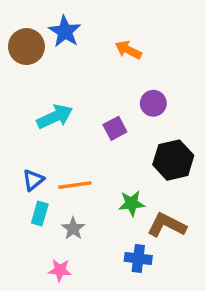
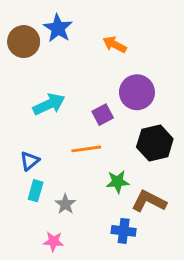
purple circle: (153, 103) -> (137, 92), size x1.5
orange line: (75, 185) -> (86, 149), moved

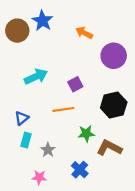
purple circle: (137, 92) -> (114, 56), moved
blue cross: (124, 231) -> (80, 170), moved, turned 35

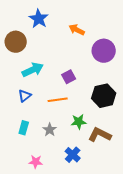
brown circle: (17, 31) -> (16, 42), moved
blue triangle: (22, 118) -> (25, 96), moved
gray star: (48, 150) -> (50, 130), moved

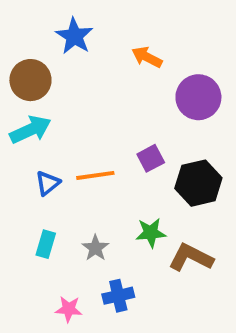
cyan arrow: (33, 70) -> (30, 130), moved
purple square: (69, 77) -> (151, 158), moved
orange line: (58, 100) -> (95, 175), moved
blue cross: (73, 155) -> (118, 296), moved, turned 35

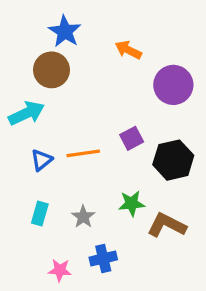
brown circle: (30, 80) -> (51, 70), moved

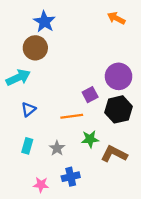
orange arrow: (128, 50) -> (116, 18), moved
purple circle: (173, 85) -> (119, 76), moved
orange line: (83, 153) -> (72, 116), moved

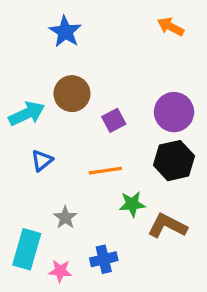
brown circle: (35, 48) -> (72, 94), moved
purple square: (90, 95) -> (114, 120), moved
cyan rectangle: (27, 146) -> (27, 249), moved, size x1.6
gray star: (57, 148) -> (65, 217), moved

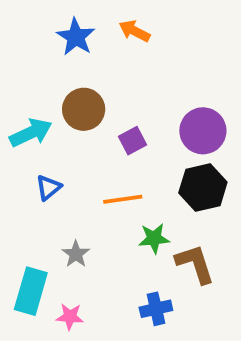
orange arrow: (171, 27) -> (134, 31), moved
brown L-shape: (167, 226) -> (195, 264), turned 45
blue cross: (104, 259) -> (156, 309), moved

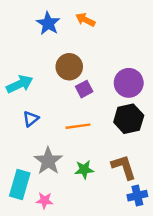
brown circle: (84, 109) -> (69, 67), moved
green star: (154, 238) -> (84, 170), moved
gray star: (76, 254) -> (48, 161), size x1.6
blue cross: (156, 309) -> (137, 196), moved

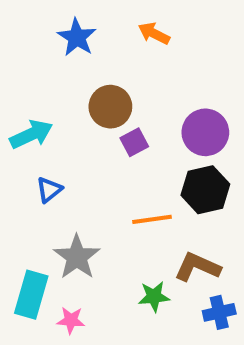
orange arrow: (85, 20) -> (154, 33), moved
orange line: (78, 126) -> (152, 219), moved
brown L-shape: (124, 167) -> (197, 267), turned -48
green star: (84, 170) -> (154, 297), moved

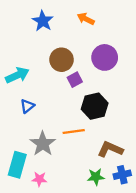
purple circle: (205, 132) -> (105, 57), moved
black hexagon: (205, 190) -> (95, 106), moved
orange line: (152, 219) -> (74, 132), moved
green star: (154, 297) -> (96, 177), moved

